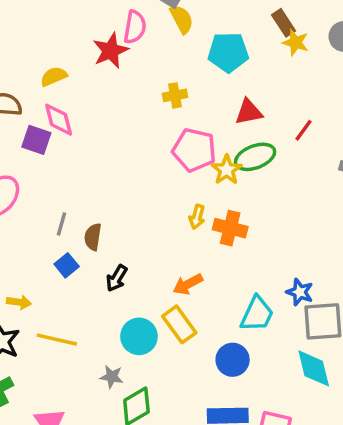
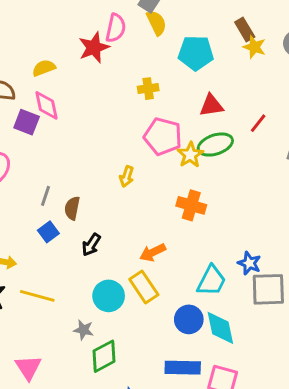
yellow arrow: (197, 217) -> (127, 176), moved
cyan diamond: (314, 368) -> (220, 328), moved

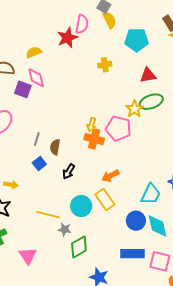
pink pentagon: (163, 136) -> (118, 128), moved
orange cross: (191, 205) -> (94, 139), moved
yellow line: (37, 296) -> (48, 215), moved

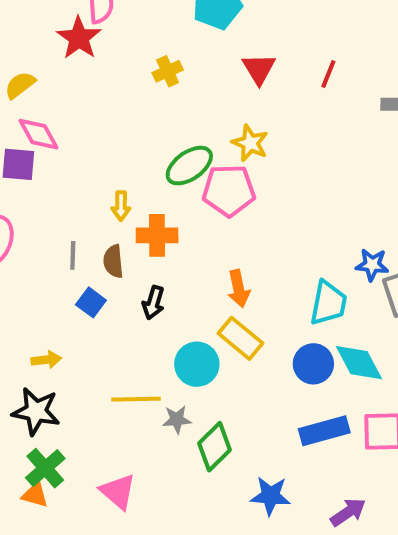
red triangle: (148, 75) -> (259, 69), turned -36
green ellipse: (151, 102) -> (189, 166), moved
yellow arrow: (92, 125) -> (121, 206), moved
orange cross: (94, 139) -> (157, 235), moved
orange arrow: (110, 176) -> (239, 289), turned -60

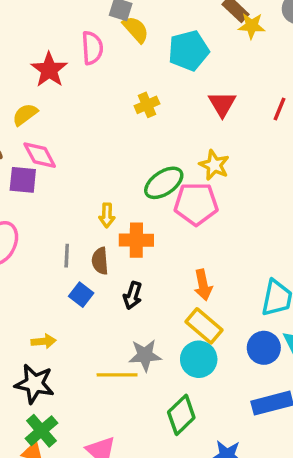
red star: (79, 38) -> (49, 70), moved
cyan circle: (197, 364) -> (199, 359), moved
gray star: (177, 420) -> (145, 355), moved, size x1.4

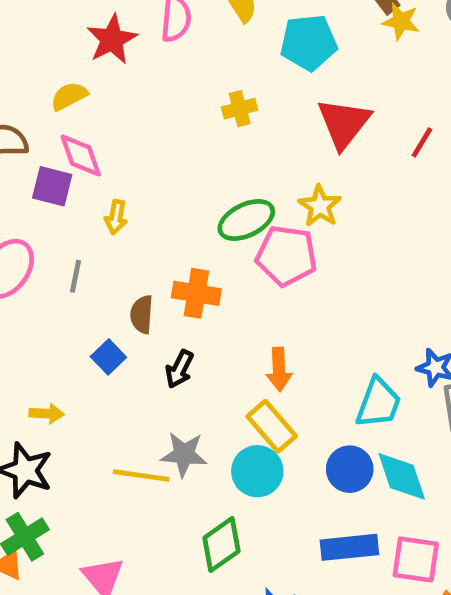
red triangle: (222, 104) -> (344, 123), size x1.4
yellow arrow: (107, 215) -> (116, 217), moved
gray line: (67, 256) -> (76, 276), moved

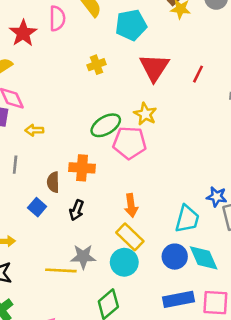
yellow arrow: (116, 217) -> (34, 130), turned 84

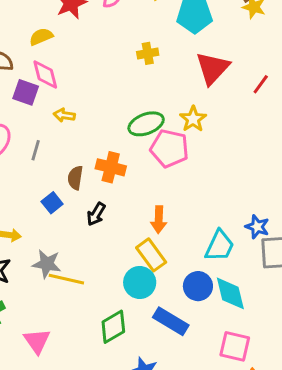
gray star: (83, 257) -> (47, 264), moved
blue rectangle: (178, 299) -> (171, 321), moved, turned 32

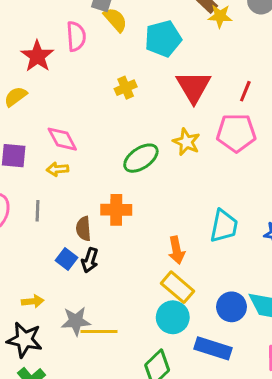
pink diamond: (45, 74) -> (62, 139), moved
pink pentagon: (169, 148) -> (236, 133), moved
black arrow: (96, 214) -> (90, 260), moved
cyan trapezoid: (219, 246) -> (224, 226), moved

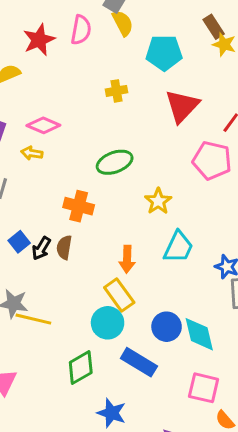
pink diamond: (62, 139) -> (43, 125), turned -52
yellow star: (186, 142) -> (158, 201), moved
brown semicircle: (84, 229) -> (64, 247), moved

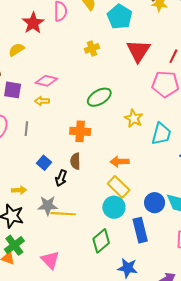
cyan pentagon: (164, 53) -> (120, 17), turned -30
cyan trapezoid: (178, 247) -> (161, 134), moved
black arrow: (41, 248) -> (61, 178), moved
orange arrow: (127, 259) -> (120, 162), turned 96
blue rectangle: (139, 362) -> (140, 230), turned 55

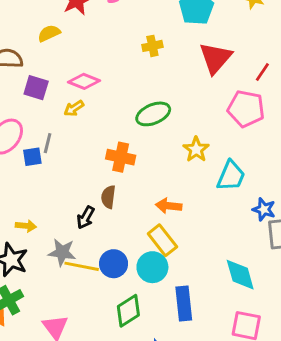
yellow arrow: (42, 101) -> (74, 108), turned -40
blue square: (44, 163) -> (32, 157), moved, turned 32
blue circle: (155, 203) -> (114, 264), moved

